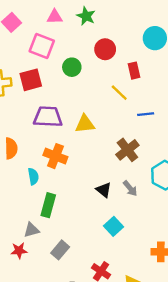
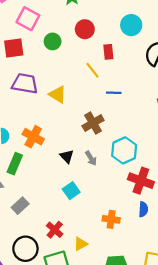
yellow triangle: (85, 124) -> (58, 94), turned 30
orange cross: (55, 156) -> (33, 137), moved

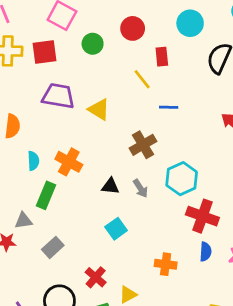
black triangle: (67, 156) -> (110, 186), turned -40

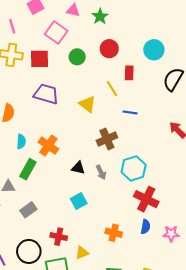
yellow triangle: (99, 109) -> (87, 104), moved
red cross: (96, 277) -> (59, 237), turned -35

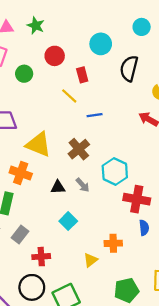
yellow triangle: (87, 104) -> (38, 144), moved, size x1.4
gray rectangle: (28, 210) -> (20, 234), moved
red cross: (59, 237) -> (41, 257), moved
yellow triangle: (82, 253) -> (91, 260), moved

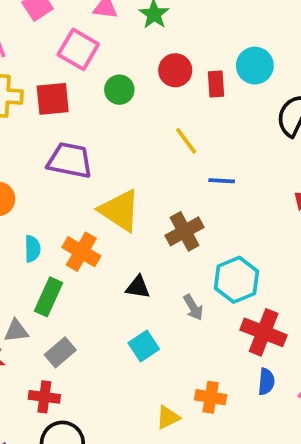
red rectangle: (82, 75) -> (216, 84), moved
gray arrow: (83, 185) -> (193, 307), moved
red cross: (41, 257) -> (44, 397), moved

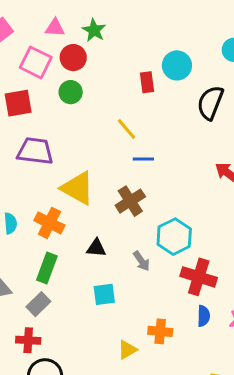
red circle: (175, 70) -> (73, 58), moved
blue line: (222, 181) -> (143, 159), moved
green rectangle: (48, 297) -> (47, 268), moved
cyan square: (144, 346) -> (104, 294), turned 30

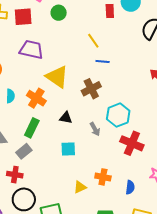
blue semicircle: (204, 316) -> (130, 187), moved

